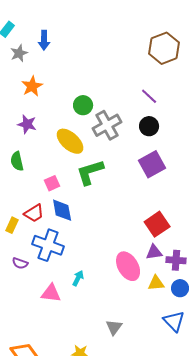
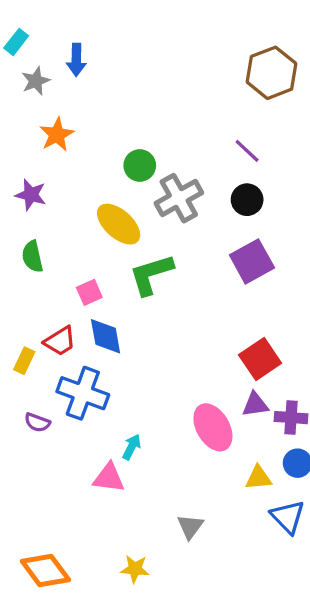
purple star: (27, 124) -> (31, 195), moved
yellow triangle: (156, 283) -> (258, 478), moved
pink triangle: (51, 293) -> (109, 478), moved

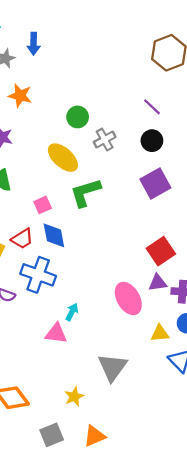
orange star: (57, 135) -> (20, 96), turned -30
gray cross: (179, 198) -> (105, 140), size x0.7
gray triangle: (190, 527) -> (113, 367), size x1.6
yellow star: (135, 569) -> (74, 397), turned -30

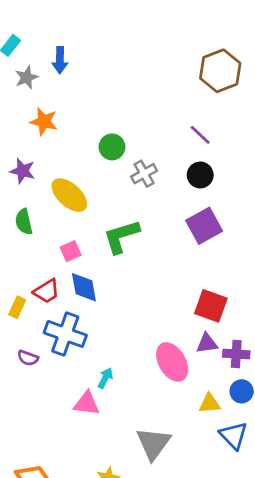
yellow ellipse: (63, 158) -> (69, 195), moved
red square: (161, 251) -> (211, 306), turned -36

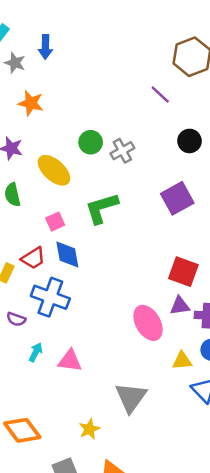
gray star: (27, 77) -> (15, 63), turned -30
purple line: (200, 135) -> (160, 95), moved
green circle: (112, 147) -> (91, 142), moved
black circle: (200, 175) -> (189, 141), moved
cyan arrow: (105, 378) -> (36, 352), moved

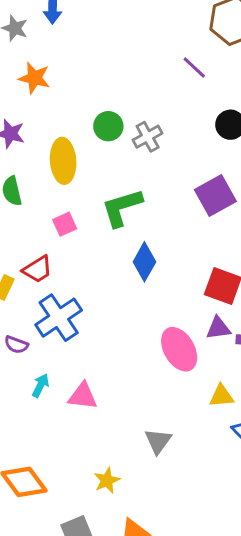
yellow ellipse: (54, 170) -> (63, 161), turned 44
blue diamond: (67, 255) -> (144, 262), moved, turned 40
blue cross: (50, 297) -> (59, 318), turned 36
gray triangle: (131, 397) -> (158, 441), size x0.7

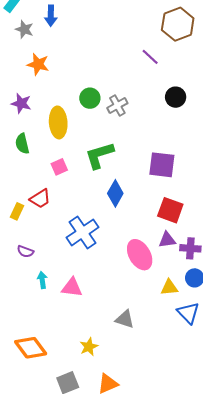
purple square: (215, 196) -> (162, 165), moved, turned 36
blue cross: (59, 318) -> (82, 232), moved
cyan arrow: (41, 385) -> (42, 280), turned -35
gray triangle: (158, 441) -> (125, 319), turned -48

